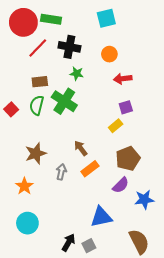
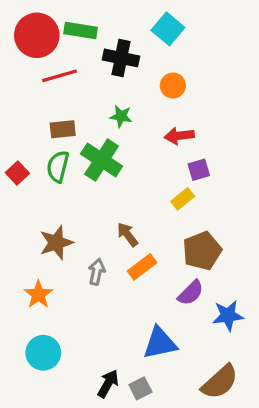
cyan square: (106, 18) -> (168, 29), turned -36
black cross: (69, 47) -> (121, 58), moved
red line: (38, 48) -> (59, 76), turned 30
red arrow: (123, 79) -> (179, 136), moved
brown semicircle: (139, 241) -> (220, 382), turned 75

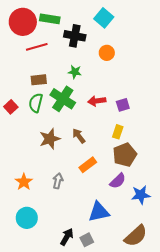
red arrow: (179, 136) -> (97, 101), moved
yellow rectangle: (183, 199) -> (118, 132), moved, turned -32
brown arrow: (127, 235) -> (79, 136), moved
brown star: (56, 243) -> (50, 139), moved
gray arrow: (97, 272) -> (58, 181), moved

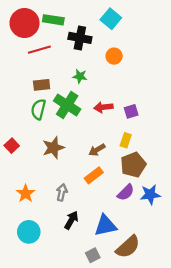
red square: (11, 107) -> (12, 146), moved
brown arrow: (79, 136) -> (97, 150), moved, turned -84
blue star: (141, 195) -> (150, 195), moved
brown semicircle: (136, 236) -> (128, 247), moved
black arrow: (67, 237) -> (71, 220), moved

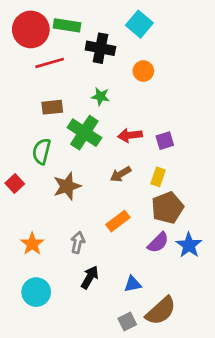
green semicircle: (38, 109) -> (42, 151), moved
brown arrow: (97, 150) -> (121, 174), moved
blue star: (150, 195) -> (189, 245), turned -30
blue triangle: (105, 225) -> (133, 284), size x0.6
gray square: (93, 255) -> (127, 322), moved

